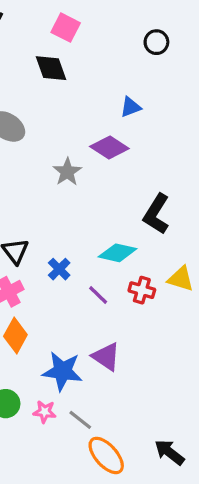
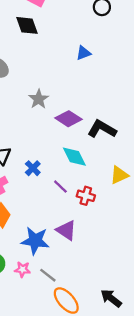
purple diamond: (109, 148) -> (69, 119), moved
black L-shape: (156, 214) -> (102, 129), turned 88
cyan diamond: (118, 253) -> (74, 157), turned 50
yellow triangle: (181, 279) -> (119, 175), turned -42
red cross: (142, 290) -> (86, 196), moved

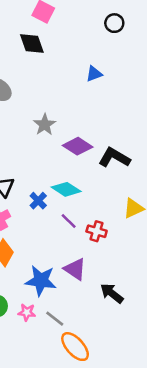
cyan diamond: (74, 157) -> (66, 189), moved, turned -30
black arrow: (111, 298) -> (112, 293), moved

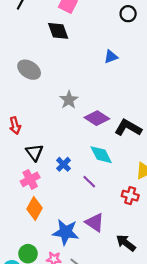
cyan diamond: (66, 189) -> (101, 155), moved, turned 30
red cross: (97, 231) -> (130, 196), moved

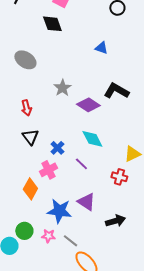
blue triangle: (111, 57) -> (101, 48), turned 40
red arrow: (15, 126) -> (26, 108), moved
black L-shape: (128, 128) -> (116, 91), moved
pink cross: (30, 179) -> (48, 170), moved
black arrow: (126, 243) -> (115, 221), turned 126

